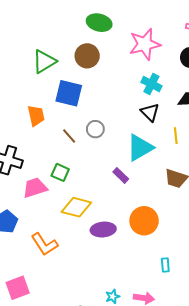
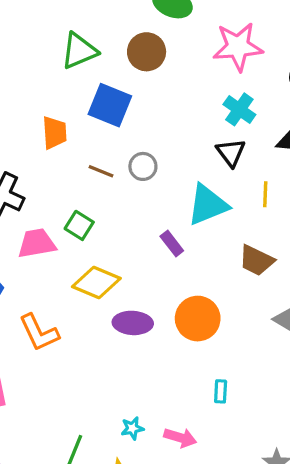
brown line: (69, 136) -> (101, 171), turned -35

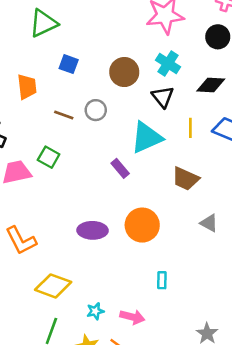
brown circle: (147, 52) -> (124, 72), moved
blue square: (110, 105) -> (69, 64), size x0.6
yellow diamond: (96, 283) -> (53, 286), moved

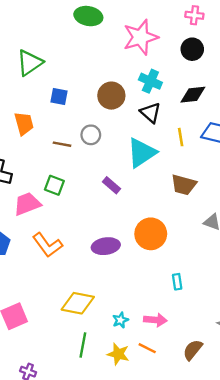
purple rectangle: (120, 168) -> (111, 185), moved
orange L-shape: (21, 241) -> (47, 245), moved

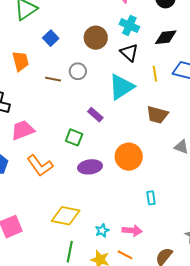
blue square: (59, 96) -> (51, 38), turned 35
green square: (54, 185) -> (74, 137), moved

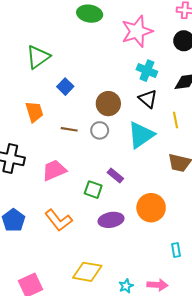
brown circle: (96, 38) -> (108, 104), moved
gray circle: (78, 71) -> (100, 130), moved
purple rectangle: (95, 115) -> (115, 176), moved
pink trapezoid: (23, 130) -> (54, 170), moved

